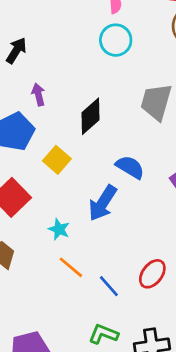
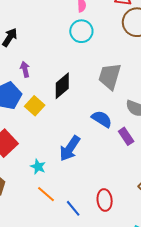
yellow square: (57, 160) -> (35, 106), moved
blue semicircle: (130, 167) -> (102, 119), moved
red ellipse: (152, 274) -> (105, 200), turned -45

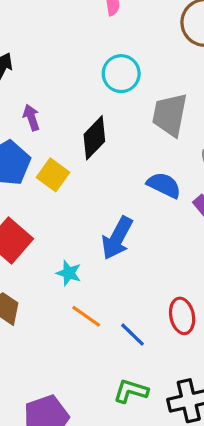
cyan circle: (81, 31) -> (121, 74), moved

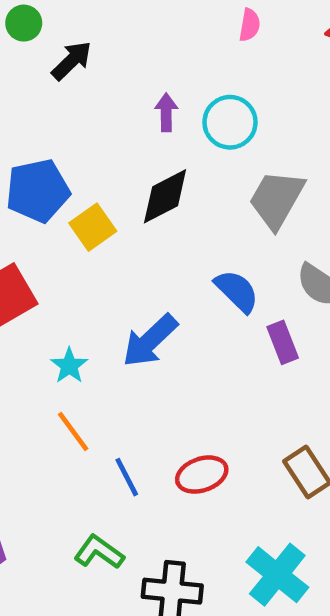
purple arrow: (31, 118) -> (166, 112), moved
red ellipse: (182, 316) -> (202, 475), turned 64

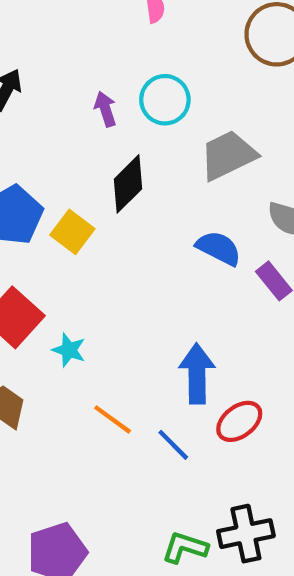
gray trapezoid: (276, 199) -> (228, 155), turned 52
blue arrow: (150, 341) -> (197, 374), moved, turned 150
cyan star: (69, 366) -> (69, 350), moved
green L-shape: (99, 552) -> (185, 548), moved

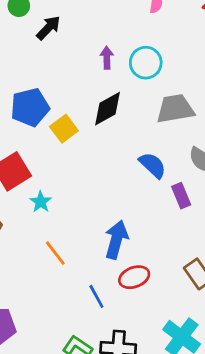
blue line: (173, 445) -> (96, 296), moved

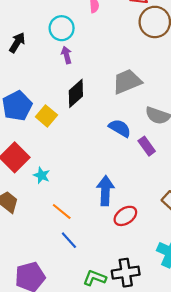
cyan circle: (146, 63) -> (62, 28), moved
blue line: (96, 296) -> (69, 240), moved

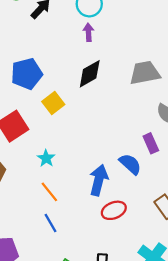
yellow square: (46, 116) -> (53, 103), moved
blue semicircle: (120, 128) -> (130, 164), moved
cyan star: (42, 175) -> (46, 158), moved

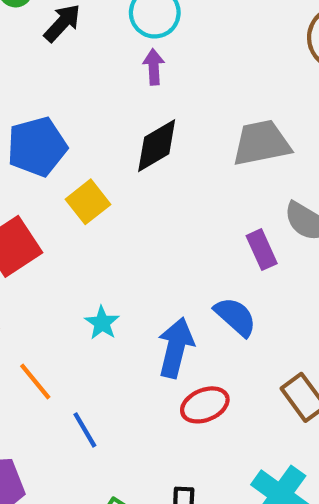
purple rectangle: (151, 143) -> (262, 250), moved
cyan star: (46, 158) -> (102, 323), moved
orange line: (49, 192) -> (35, 381), moved

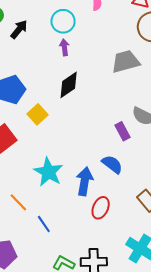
gray trapezoid: (261, 143) -> (125, 62), moved
cyan star: (102, 323) -> (48, 172), size x1.8
red ellipse: (205, 405) -> (101, 208), turned -40

